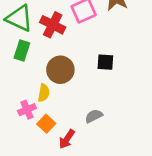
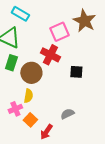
red cross: (53, 25) -> (50, 55), moved
brown circle: (60, 70) -> (31, 73), moved

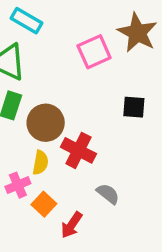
red cross: (50, 55) -> (78, 150), moved
black square: (76, 72) -> (134, 107), moved
gray semicircle: (67, 114) -> (108, 194), turned 64

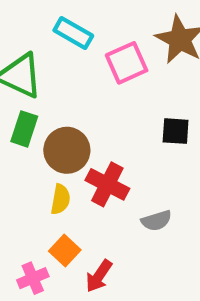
cyan rectangle: (27, 21) -> (73, 33), moved
pink cross: (18, 185) -> (33, 278), moved
gray semicircle: (108, 194) -> (156, 221), moved, turned 125

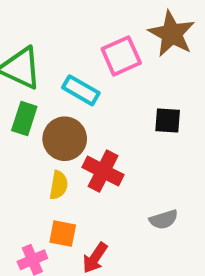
cyan rectangle: (73, 33) -> (81, 90), moved
gray semicircle: (156, 221) -> (164, 219), moved
orange square: (65, 250) -> (63, 234), turned -32

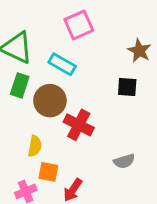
brown star: (172, 34) -> (139, 51), moved, size x0.7
pink square: (121, 56) -> (79, 25), moved
yellow semicircle: (59, 185) -> (35, 146), moved

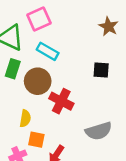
pink square: (79, 25) -> (39, 19), moved
brown star: (139, 51) -> (109, 26), moved
gray semicircle: (124, 161) -> (99, 131), size x1.5

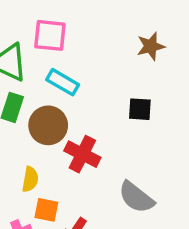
pink square: (39, 19) -> (50, 35), turned 30
brown star: (109, 26) -> (151, 46), turned 30
gray semicircle: (99, 131) -> (136, 197), turned 55

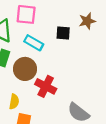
black square: (140, 109) -> (63, 33), moved

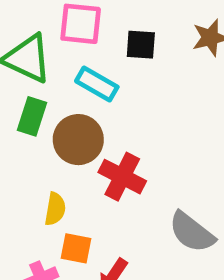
black square: (63, 33) -> (141, 45), moved

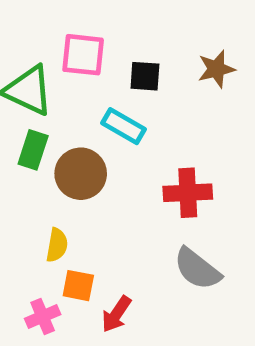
cyan rectangle: (97, 84) -> (124, 126), moved
red cross: (122, 177) -> (188, 193), moved, turned -30

